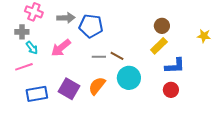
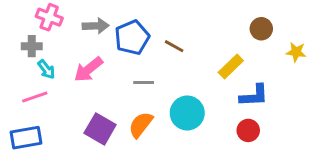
blue pentagon: (91, 26) -> (132, 37), turned -30
brown circle: (162, 26) -> (261, 29), moved
brown line: (117, 56) -> (174, 46), moved
blue rectangle: (37, 94) -> (26, 138), moved

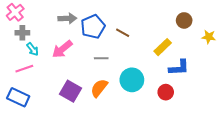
pink cross: (49, 17) -> (15, 12), moved, turned 30
red circle: (248, 130) -> (166, 92), moved
blue rectangle: (26, 138) -> (18, 97), turned 35

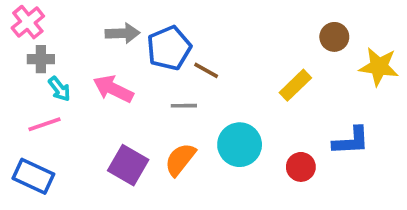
brown line: (123, 33) -> (206, 70), moved
yellow star: (209, 37) -> (379, 67), size x1.5
pink arrow: (62, 49) -> (113, 89), turned 65
blue L-shape: (179, 68) -> (351, 141), moved

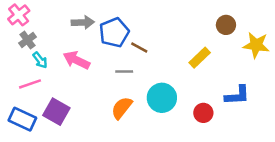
gray cross: (41, 59) -> (27, 40), turned -36
purple square: (128, 165) -> (56, 112), moved

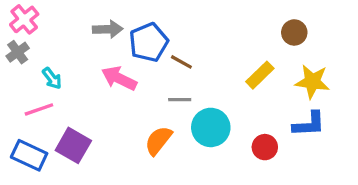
gray cross: (27, 40) -> (18, 52), moved
yellow star: (256, 45) -> (312, 82), moved
pink arrow: (76, 60) -> (119, 78), moved
gray line: (124, 71) -> (180, 100), moved

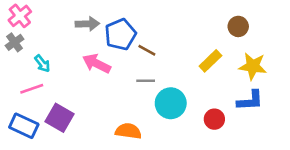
orange semicircle: (158, 141) -> (128, 131), moved, turned 60

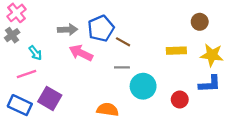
gray arrow: (87, 24) -> (68, 30), moved
yellow rectangle: (210, 61) -> (176, 51), turned 42

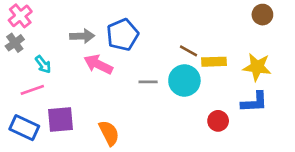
brown circle: (200, 22) -> (262, 15), moved
brown line: (123, 42) -> (188, 51), moved
cyan circle: (143, 86) -> (184, 80), moved
purple square: (50, 98) -> (61, 120), turned -35
orange semicircle: (108, 110) -> (109, 133), moved, turned 55

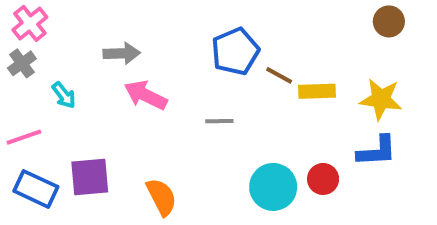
blue pentagon: (122, 35) -> (235, 51), moved
cyan circle: (184, 80) -> (273, 187), moved
pink line: (32, 90) -> (24, 137), moved

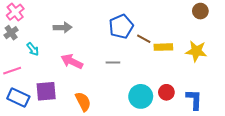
pink arrow: (146, 95) -> (72, 61), moved
blue L-shape: (377, 151) -> (194, 99), moved, turned -85

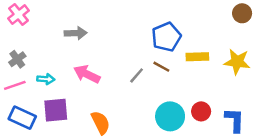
blue pentagon: (121, 26) -> (166, 37), moved
gray cross: (11, 33) -> (17, 59), moved
brown line: (144, 39) -> (161, 67), moved
cyan arrow: (33, 49) -> (46, 79), moved, turned -48
gray line: (113, 62) -> (137, 75), turned -48

